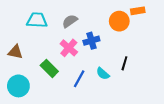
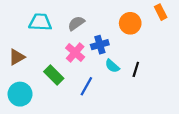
orange rectangle: (138, 11) -> (161, 12), moved, turned 72
brown triangle: (15, 52) -> (17, 57), turned -42
cyan semicircle: (103, 74) -> (112, 66), moved

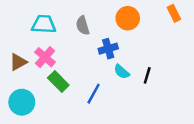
gray semicircle: (76, 23) -> (83, 25), turned -72
orange circle: (130, 23) -> (128, 18), moved
pink cross: (75, 53) -> (45, 57), moved

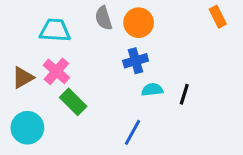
orange circle: (128, 18) -> (139, 23), moved
gray semicircle: (83, 25) -> (104, 18), moved
cyan semicircle: (122, 72) -> (152, 90), turned 133
blue line: (94, 94) -> (132, 132), moved

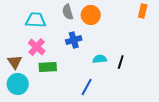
orange rectangle: (218, 17) -> (143, 11), turned 40
blue cross: (136, 61) -> (74, 40), moved
brown triangle: (23, 78) -> (15, 62), moved, turned -35
green rectangle: (73, 102) -> (48, 67), turned -48

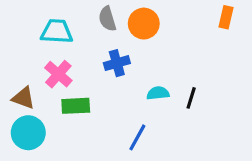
brown triangle: (15, 62) -> (23, 98), turned -35

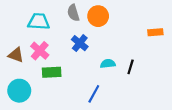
orange rectangle: (226, 17) -> (155, 32), moved, turned 72
blue cross: (117, 63) -> (80, 43), turned -35
brown triangle: (23, 98) -> (16, 55), moved

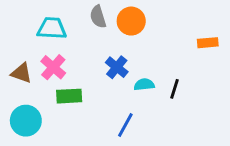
blue cross: (80, 43) -> (117, 67), moved

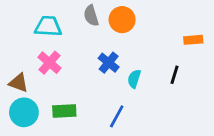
brown triangle: (21, 73) -> (19, 83), moved
cyan semicircle: (144, 85) -> (134, 79), turned -66
black line: (174, 89) -> (174, 75), moved
green rectangle: (69, 96) -> (64, 111), moved

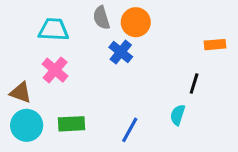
blue cross: (109, 63) -> (121, 52), moved
cyan semicircle: (134, 79) -> (178, 115), moved

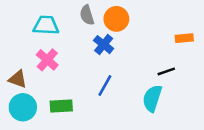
black line: (194, 83) -> (166, 71), turned 54
cyan semicircle: (178, 115) -> (152, 98), size x1.5
blue line: (130, 130) -> (105, 85), moved

